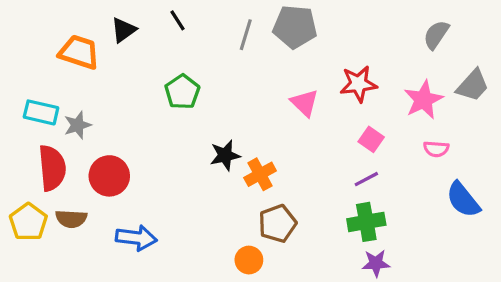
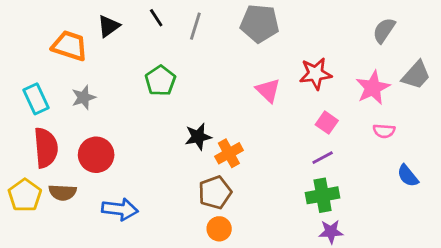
gray line: (246, 35) -> (195, 26), moved
cyan rectangle: (41, 112) -> (36, 99), turned 52
gray star: (78, 125) -> (84, 97), moved
blue semicircle: (463, 200) -> (408, 176), size x0.7
brown pentagon: (277, 224) -> (215, 192), moved

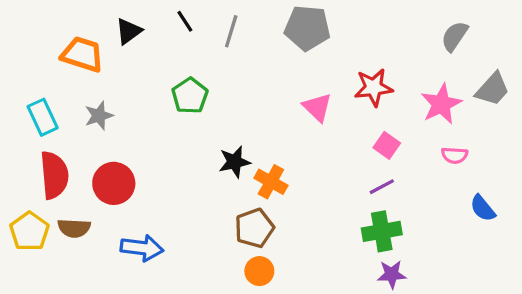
orange cross: (229, 153) -> (271, 182), turned -32

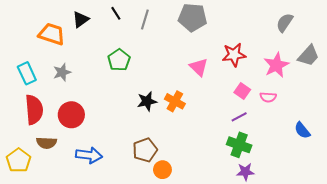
pink semicircle: (455, 155) -> (268, 97), moved
orange cross: (271, 182) -> (175, 101), moved
brown pentagon: (254, 228) -> (145, 150), moved
yellow pentagon: (29, 231) -> (19, 160), moved
green cross: (382, 231) -> (239, 145), turned 30

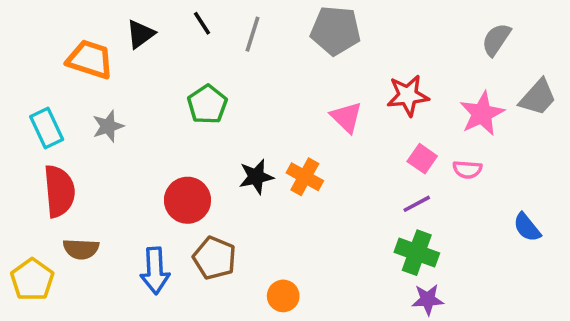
red circle: (71, 115) -> (187, 200), moved
brown pentagon: (145, 150) -> (215, 258), moved, turned -30
blue arrow: (89, 155) -> (155, 271), turned 80

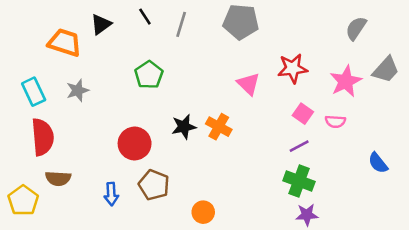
blue arrow: (155, 271) -> (111, 194), size x0.7

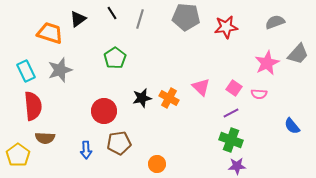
gray semicircle: (356, 28) -> (275, 22), turned 36
red star: (293, 68) -> (226, 27), moved
pink triangle: (249, 84) -> (201, 87), moved
gray star: (78, 90) -> (60, 70), size x1.4
brown pentagon: (154, 185) -> (119, 143), turned -30

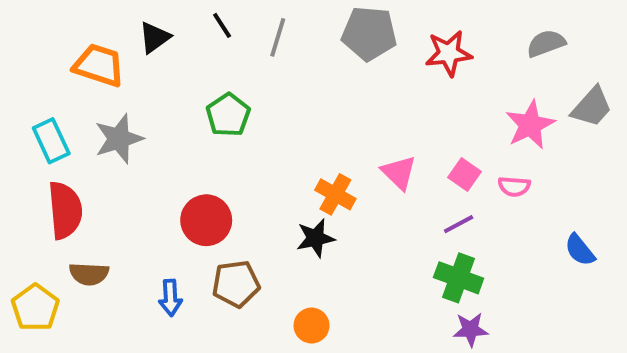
black star: (142, 98) -> (315, 238), moved

